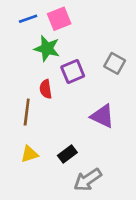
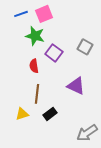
purple square: (73, 72) -> (54, 53), turned -30
brown line: (27, 112) -> (37, 94), moved
gray arrow: (88, 180) -> (87, 133), moved

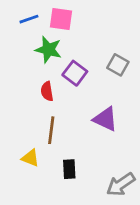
pink square: (44, 14) -> (61, 19), turned 30
yellow triangle: (22, 114) -> (30, 158), turned 40
black rectangle: (50, 114) -> (69, 169), moved, turned -56

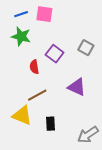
green star: (48, 50) -> (21, 36), moved
brown line: (51, 130) -> (37, 95), turned 54
yellow triangle: (30, 158) -> (22, 115), size x1.5

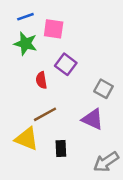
pink square: (44, 14) -> (54, 29), moved
gray square: (86, 48) -> (104, 89), moved
purple triangle: (77, 87) -> (93, 119), moved

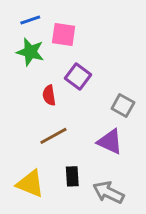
yellow triangle: (27, 139) -> (30, 184), moved
gray arrow: (106, 162) -> (108, 192), moved, turned 60

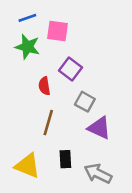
gray square: (123, 105) -> (85, 102), moved
brown line: (53, 136) -> (48, 123), turned -45

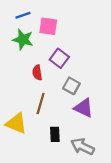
yellow triangle: (27, 166) -> (16, 123), moved

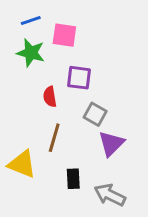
purple square: (59, 58) -> (79, 78), turned -30
purple triangle: (84, 108) -> (111, 144), turned 50

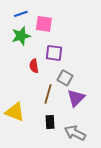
green star: (31, 53) -> (21, 36), turned -30
brown line: (54, 138) -> (48, 94), moved

